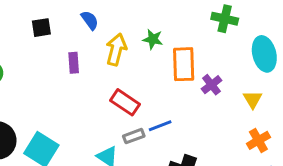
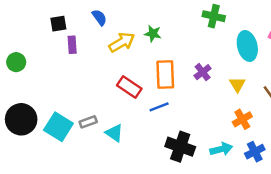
yellow arrow: (116, 50) -> (122, 42), turned 45
purple rectangle: (74, 63) -> (72, 45), moved
orange rectangle: (184, 64) -> (165, 75), moved
gray rectangle: (134, 136) -> (88, 122), moved

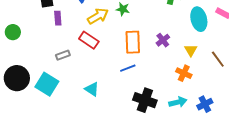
red rectangle: (129, 87) -> (89, 40), moved
orange cross: (242, 119) -> (184, 73), moved, turned -35
gray rectangle: (88, 122) -> (63, 55), moved

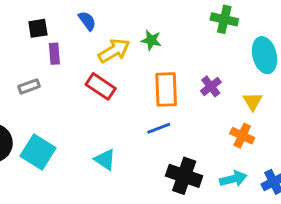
gray rectangle: (63, 55) -> (29, 86), moved

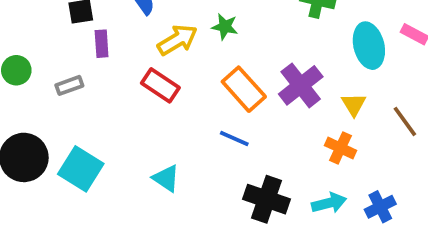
purple cross: (211, 86) -> (301, 85), size x1.6
orange rectangle: (166, 89) -> (244, 89), turned -40
blue line: (159, 128) -> (234, 138), turned 45

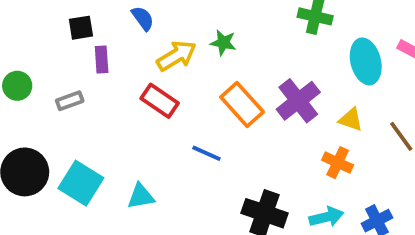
yellow triangle: (354, 104) -> (351, 119), turned -40
blue line: (234, 138) -> (206, 153), moved
cyan triangle: (166, 178) -> (141, 196), moved, turned -44

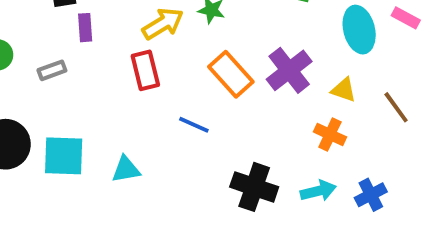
red rectangle: (160, 101) -> (145, 70), turned 42
cyan square: (81, 183) -> (64, 156), turned -30

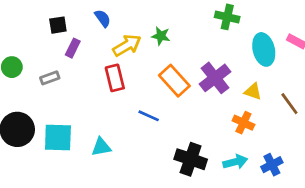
purple rectangle: (85, 28) -> (73, 48), turned 30

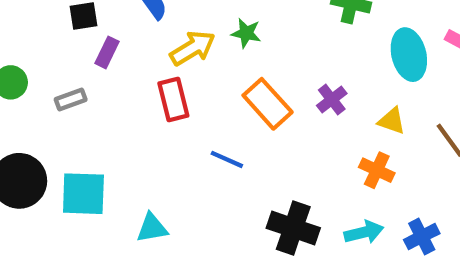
purple cross: (215, 78) -> (332, 100), size x0.6
cyan triangle: (101, 147) -> (152, 228), moved

